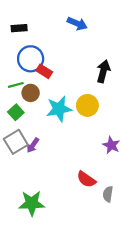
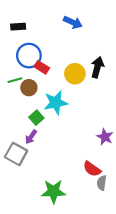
yellow circle: (87, 105) -> (75, 74), moved
green square: (16, 112) -> (36, 118), moved
gray square: (16, 142) -> (16, 154), moved, turned -30
red semicircle: (86, 179) -> (92, 169), moved
green star: (32, 203) -> (53, 191), moved

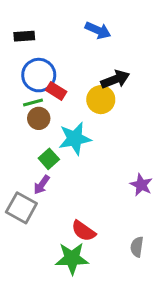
black arrow: (97, 67) -> (115, 79), moved, turned 54
green line: (15, 80) -> (33, 102), moved
red semicircle: (92, 169) -> (83, 231), moved

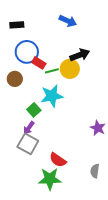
green line: (33, 102) -> (52, 71), moved
brown circle: (39, 118) -> (15, 79), moved
gray square: (21, 208) -> (28, 144), moved

